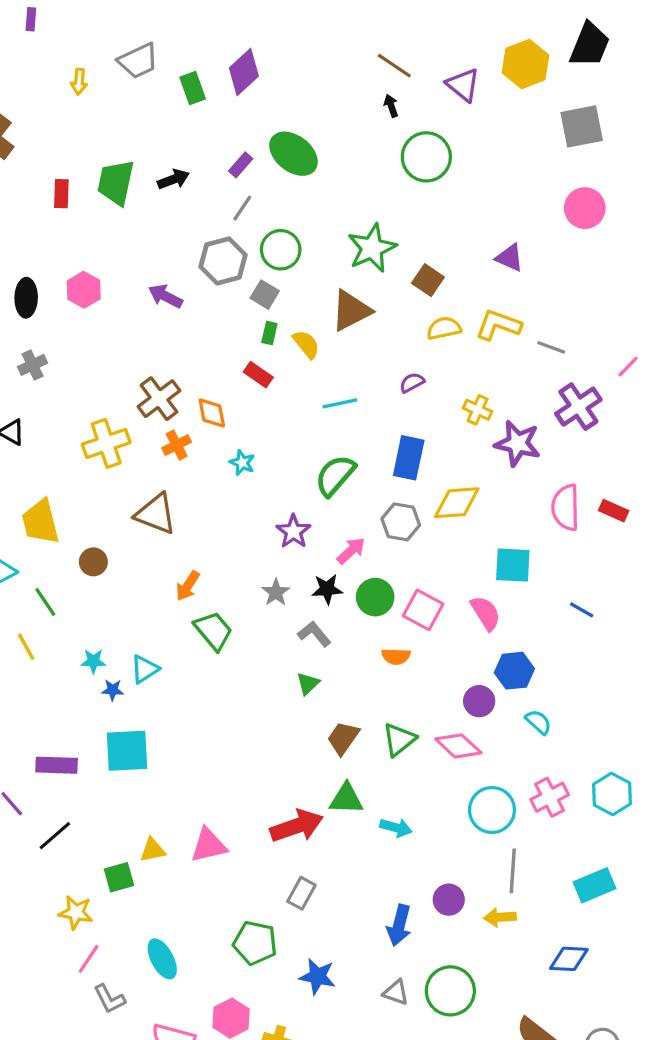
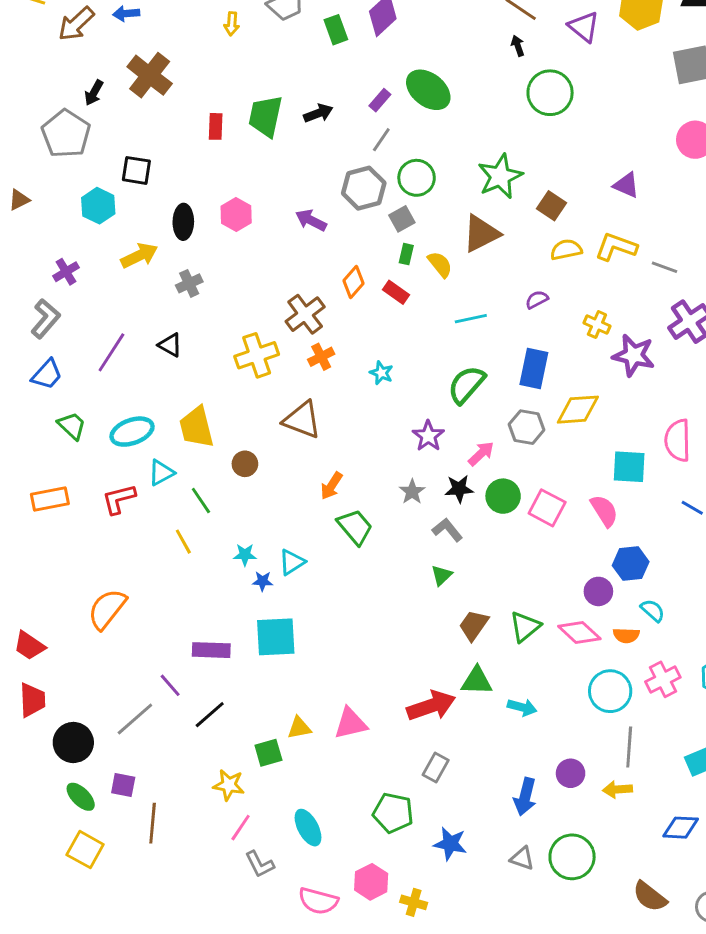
gray square: (265, 295) -> (402, 219), turned 30
orange diamond: (212, 413) -> (353, 282), moved, turned 52
pink semicircle: (566, 507) -> (678, 440), moved
orange semicircle: (396, 656) -> (626, 635), moved

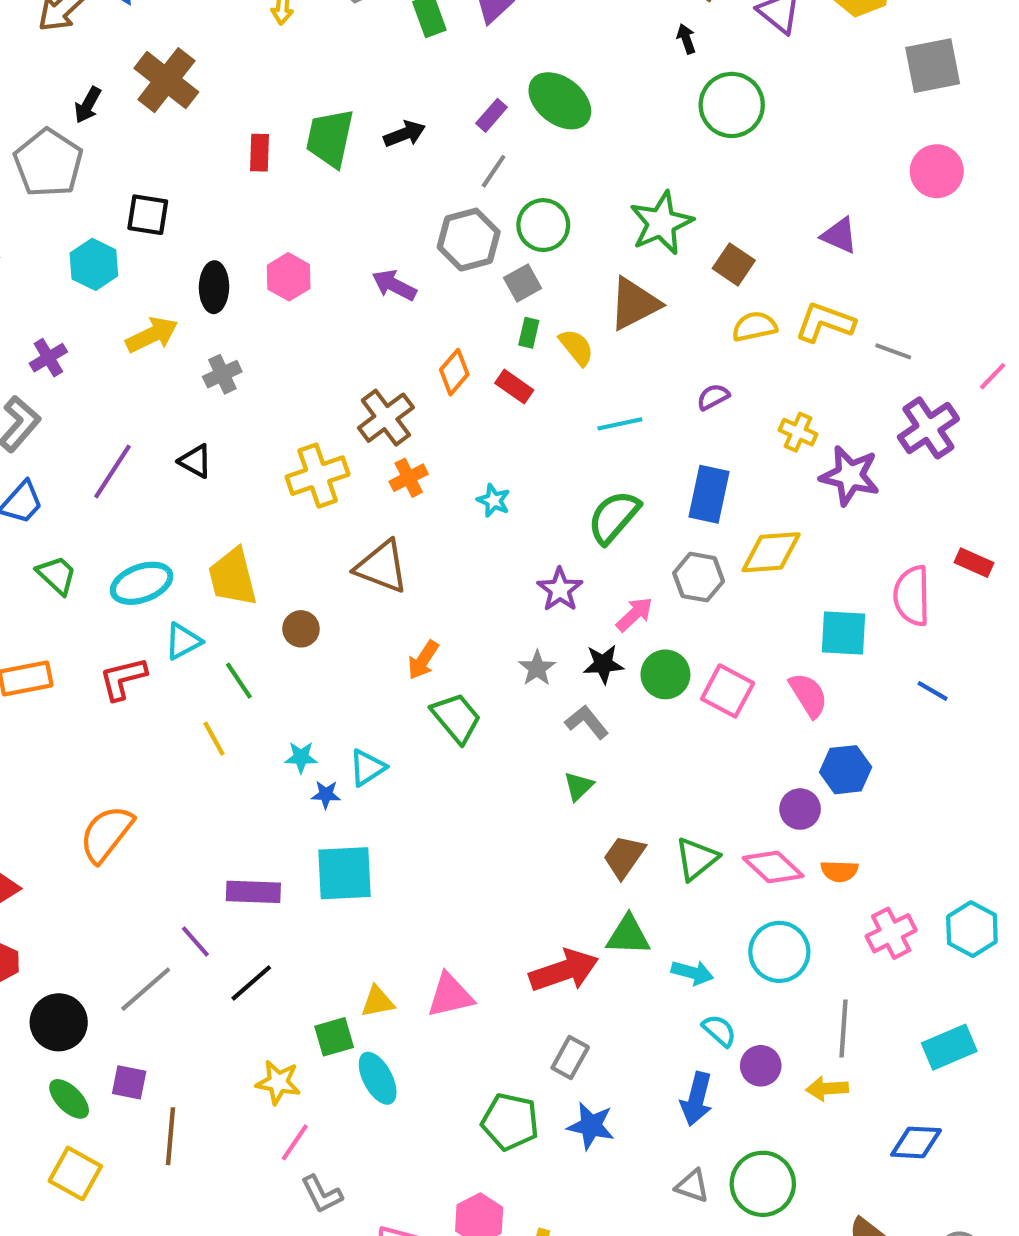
cyan semicircle: (653, 610) -> (719, 1031), moved
cyan circle: (610, 691) -> (779, 952), moved
cyan ellipse: (308, 828) -> (378, 1078), moved
blue star: (450, 844) -> (591, 1126), moved

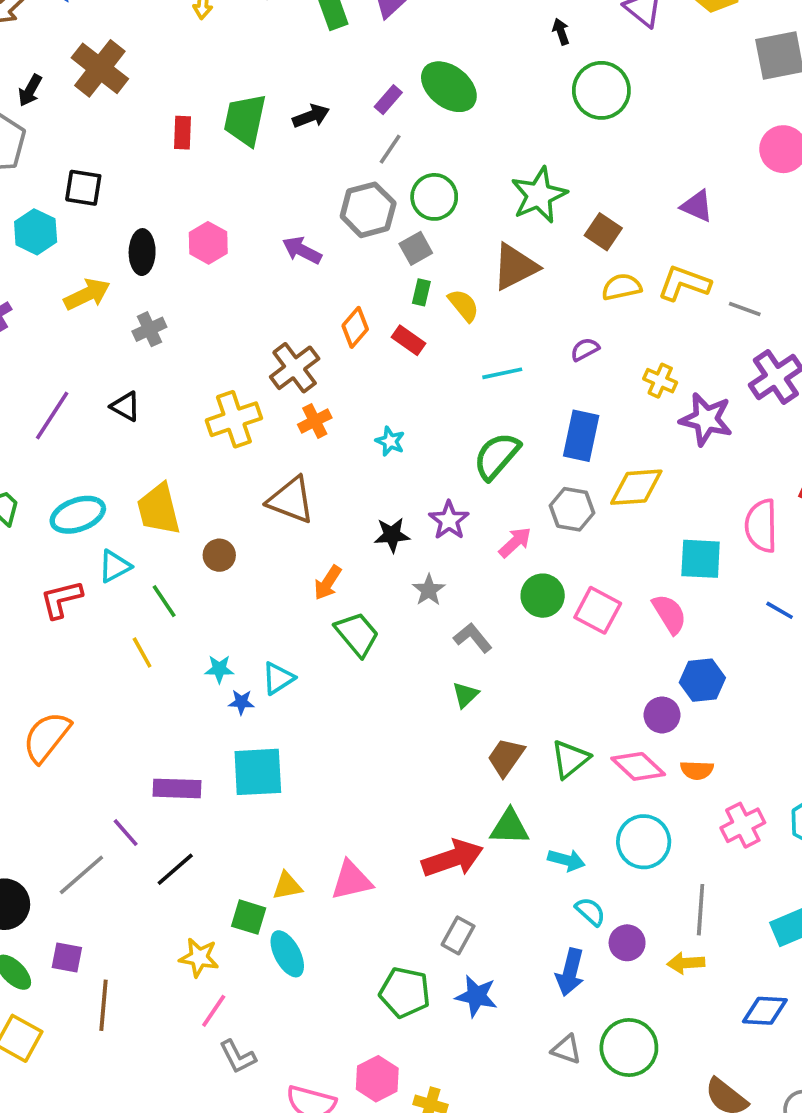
black star: (603, 664) -> (392, 535), moved
green square: (334, 1037) -> (249, 917), turned 33

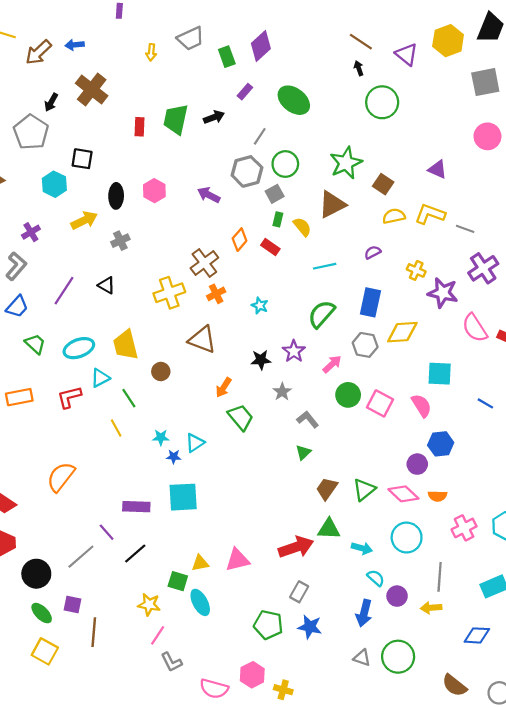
purple rectangle: (388, 100) -> (245, 92), moved
pink semicircle: (761, 526) -> (475, 328), moved, turned -32

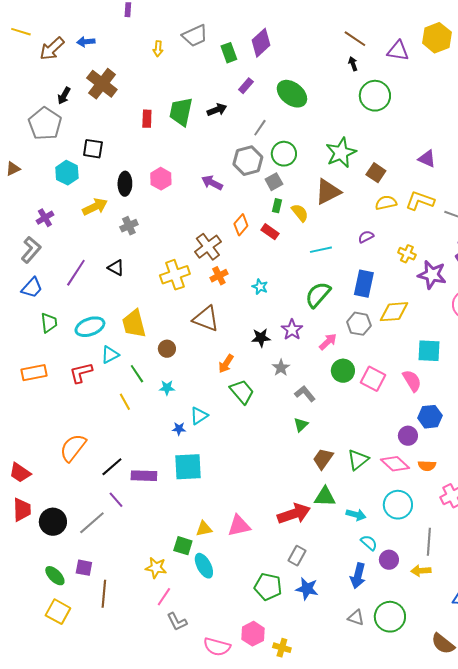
purple triangle: (407, 54) -> (398, 51), turned -30
green trapezoid: (35, 344) -> (49, 323), turned 40
cyan star: (161, 437) -> (167, 388), moved
black line: (135, 553) -> (112, 467), moved
black circle: (36, 574) -> (53, 522), moved

